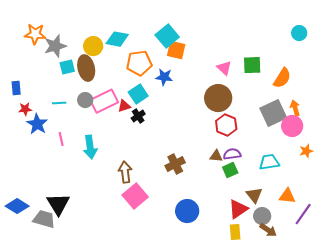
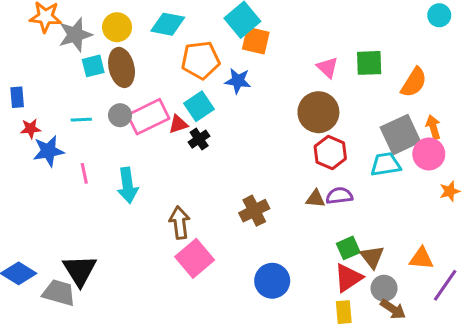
yellow circle: (93, 46) -> (117, 27), moved
blue star: (37, 124) -> (48, 151), turned 30
cyan trapezoid: (269, 162) -> (386, 164), moved
green square: (230, 170) -> (348, 248), moved

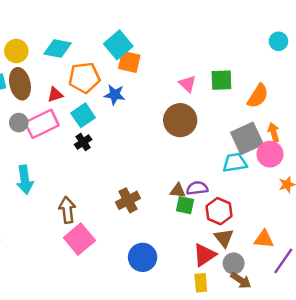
red triangle: (178, 124) -> (55, 95), moved
red hexagon: (330, 152) -> (219, 211), moved
green square: (348, 248) -> (185, 205), moved, turned 36

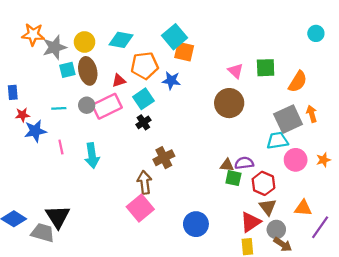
pink circle: (270, 154) -> (296, 160), moved
brown cross: (128, 200) -> (164, 158), moved
brown arrow: (67, 210) -> (145, 182), moved

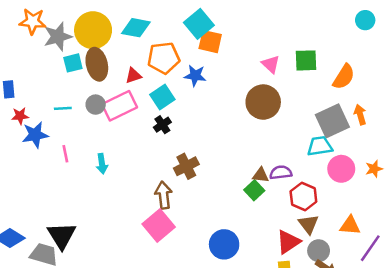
yellow circle: (85, 42) -> (93, 30), size x1.5
cyan arrow: (92, 156) -> (102, 164), size x0.7
green square: (233, 178) -> (254, 190), moved, turned 35

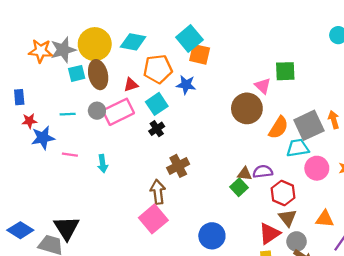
orange star: (33, 21) -> (41, 51), moved
pink triangle: (271, 64) -> (263, 86), moved
orange semicircle: (344, 77) -> (278, 128), moved
pink line: (65, 154) -> (70, 155), turned -70

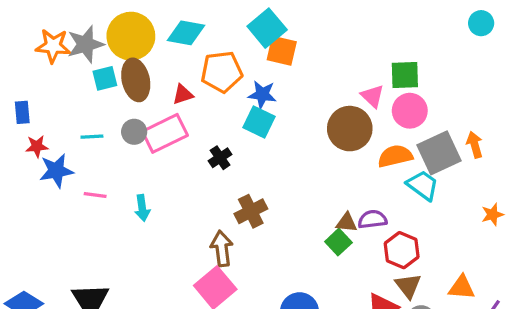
cyan square: (157, 104) -> (259, 122), moved, turned -30
orange semicircle: (278, 128) -> (395, 156), turned -135
cyan trapezoid: (298, 148) -> (423, 185), turned 45
pink circle: (317, 168) -> (410, 111), moved

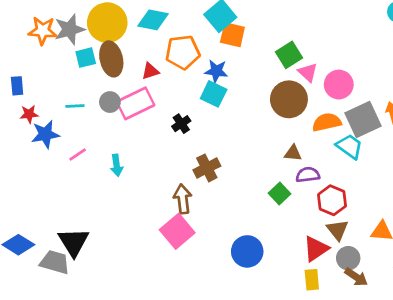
green square: (405, 75) -> (289, 55), moved, turned -30
pink line: (95, 195) -> (78, 155), turned -42
brown triangle: (347, 223) -> (293, 153), moved

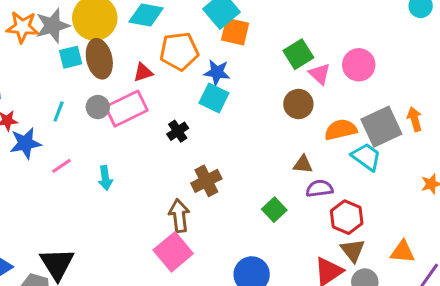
pink circle: (339, 85) -> (359, 65), moved
brown circle: (289, 99) -> (298, 104), size x0.7
cyan line: (75, 106) -> (59, 112), turned -66
green square: (280, 194) -> (274, 210), moved

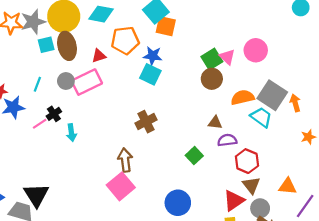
green square: (298, 54) -> (212, 59), moved
orange arrow: (415, 119) -> (295, 103), moved
gray square: (381, 127) -> (272, 95), turned -32
black cross: (178, 131) -> (54, 114), moved
brown cross: (206, 181) -> (146, 122), moved

